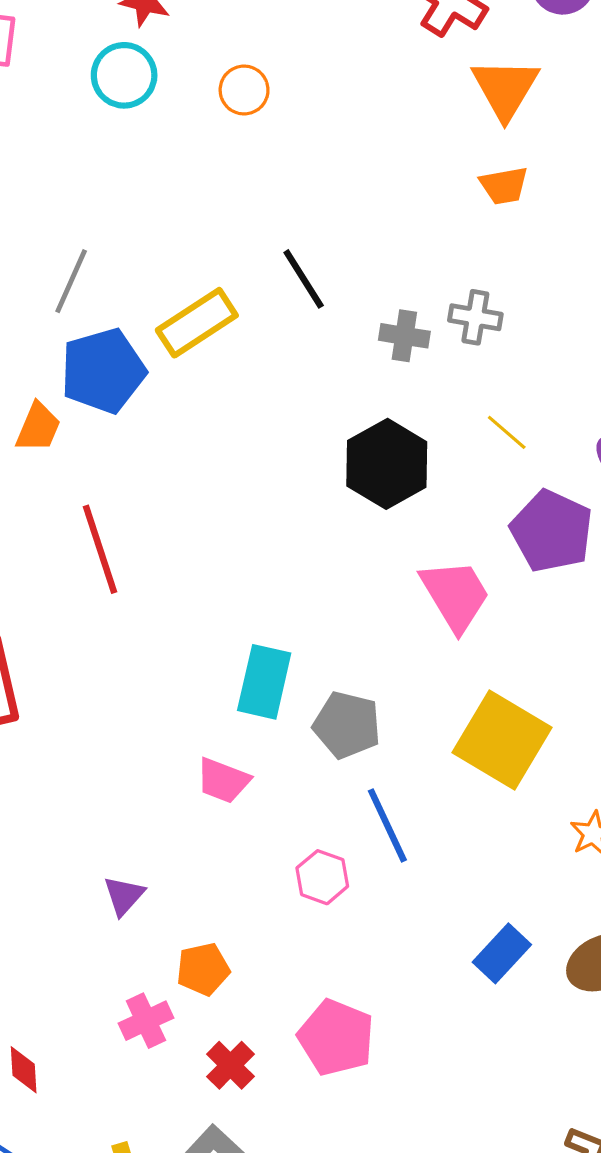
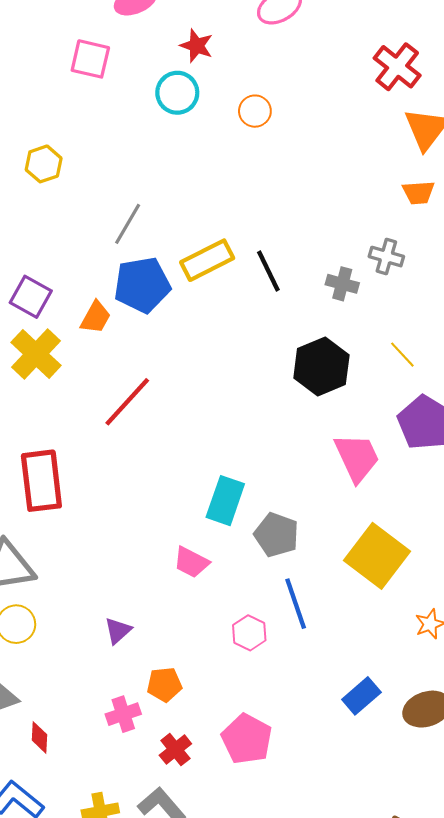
black line: (304, 279) -> (268, 271), moved
gray cross: (475, 317) -> (386, 257), moved
red line: (100, 549) -> (127, 402), turned 54

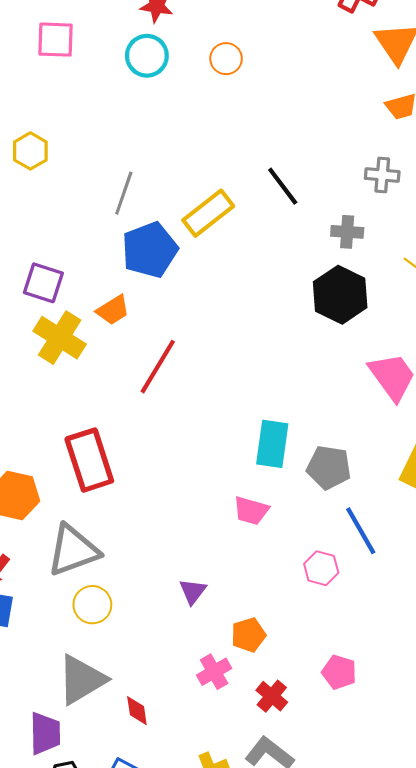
black line: (268, 271) -> (283, 186), moved
gray cross: (342, 284) -> (347, 232), moved
orange trapezoid: (96, 317) -> (113, 310), moved, turned 40
pink pentagon: (247, 739) -> (339, 672), size x0.7

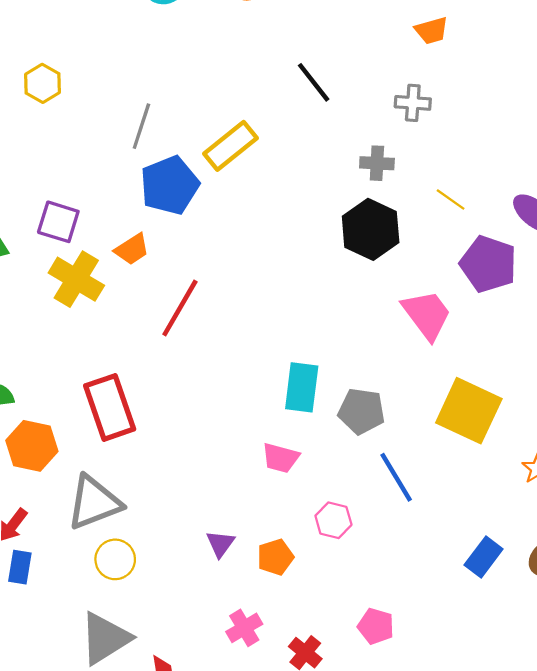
black line: (283, 186) -> (314, 82), moved
pink hexagon: (321, 568) -> (333, 520), moved
orange pentagon: (248, 635) -> (275, 557), moved

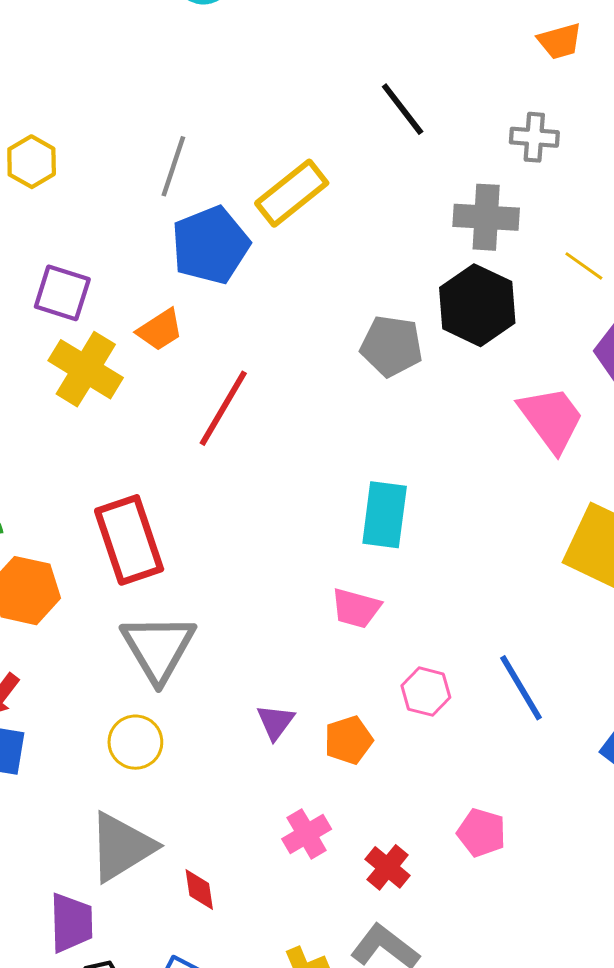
yellow hexagon: (42, 83) -> (32, 162), moved
gray cross: (377, 163) -> (486, 217), size x1.4
gray pentagon: (361, 411) -> (392, 346), moved
blue line: (396, 477) -> (521, 688), moved
gray triangle: (94, 503) -> (158, 648), moved, turned -40

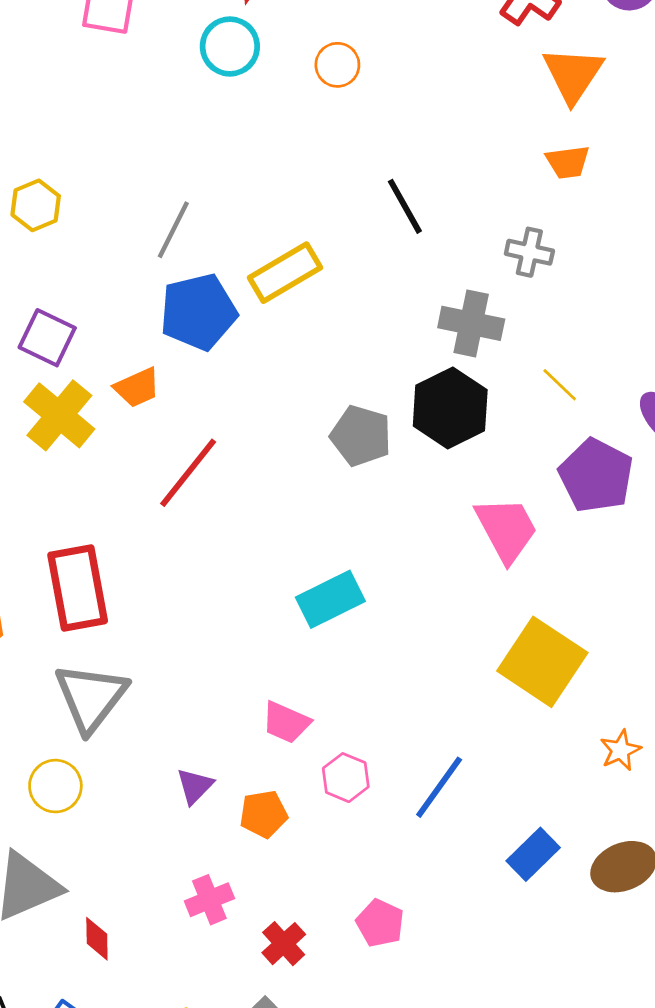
cyan rectangle: (385, 515) -> (330, 599), turned 48
pink trapezoid: (356, 608) -> (286, 722), moved
blue line: (521, 688) -> (439, 787), turned 58

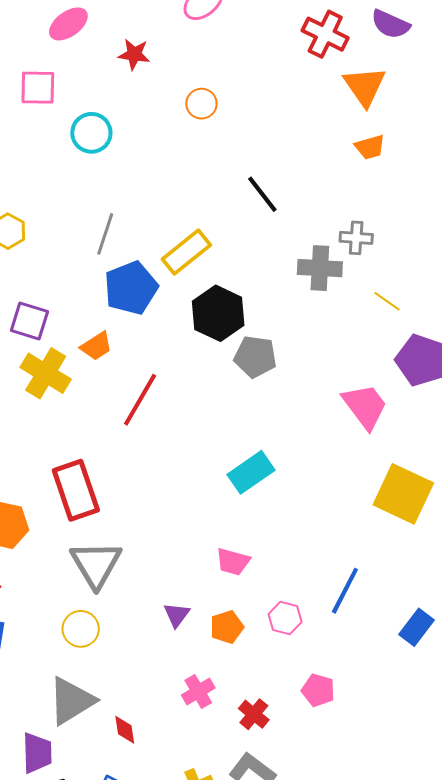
cyan circle: (230, 46) -> (91, 133), moved
gray cross: (529, 252) -> (356, 238), moved
black hexagon: (450, 408) -> (218, 313), moved
pink hexagon: (346, 778) -> (285, 618), moved

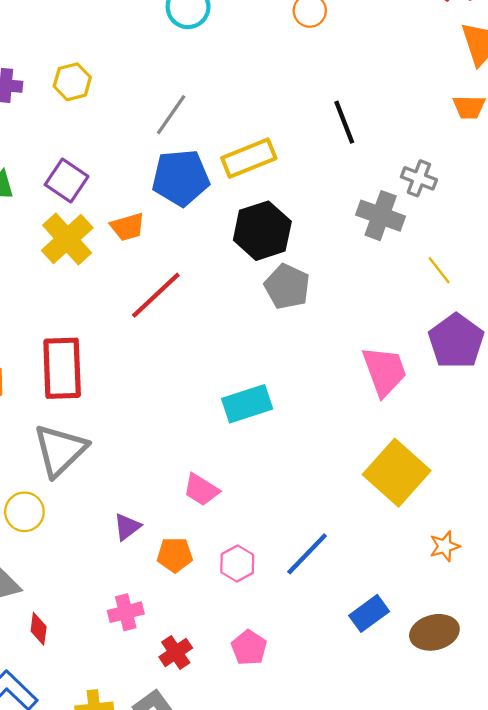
gray cross: (356, 238) -> (419, 178), moved

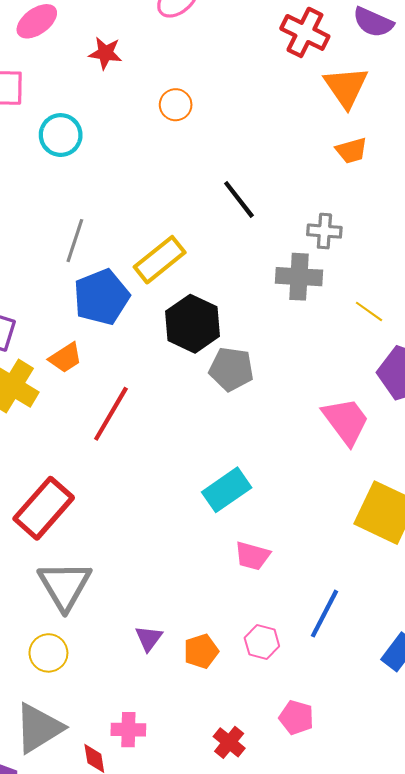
red rectangle: (62, 368) -> (44, 508), turned 60
pink trapezoid: (201, 490) -> (252, 556), moved
pink cross: (126, 612) -> (128, 730), moved, turned 32

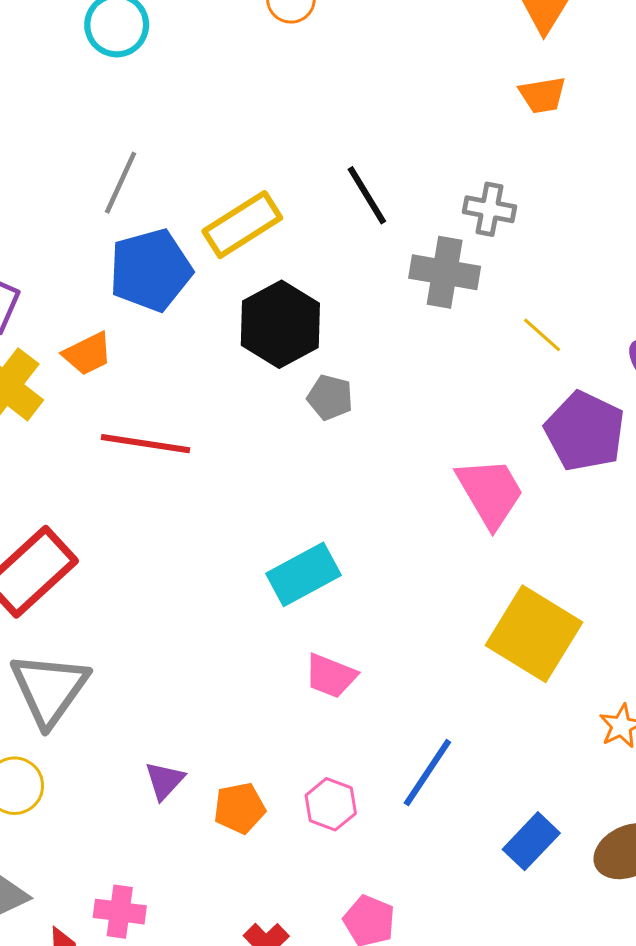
black line: (239, 199) -> (367, 195), moved
gray pentagon: (231, 369) -> (330, 397), size x0.7
red line: (111, 414) -> (145, 444), turned 62

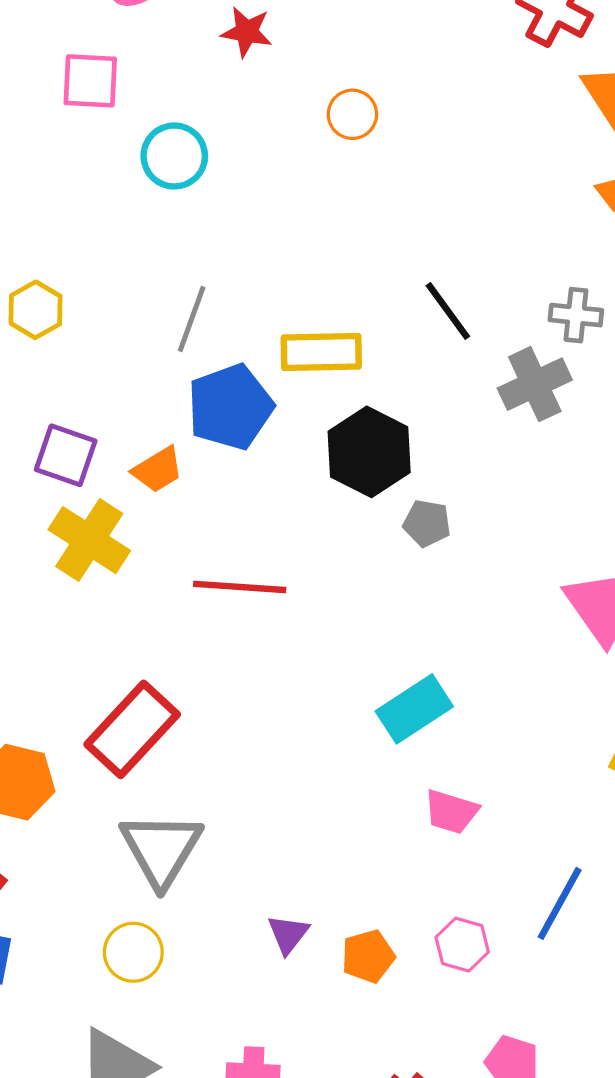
yellow rectangle: (242, 225) -> (321, 352), turned 36
gray cross: (445, 272) -> (535, 384), turned -30
orange trapezoid: (88, 354) -> (158, 470), moved

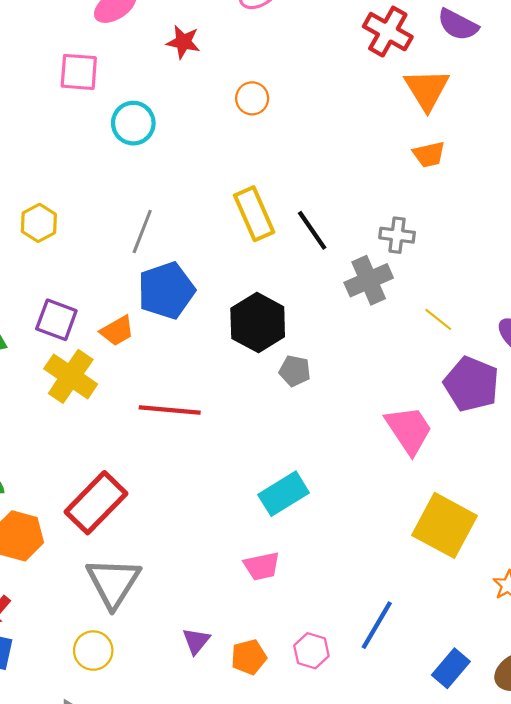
yellow rectangle: (321, 352) -> (254, 214), moved, turned 66
pink trapezoid: (451, 812) -> (262, 566), moved, turned -30

